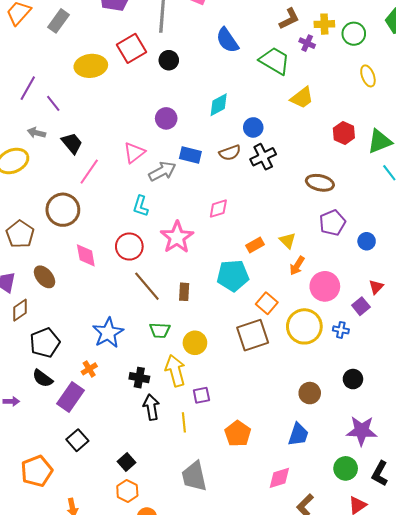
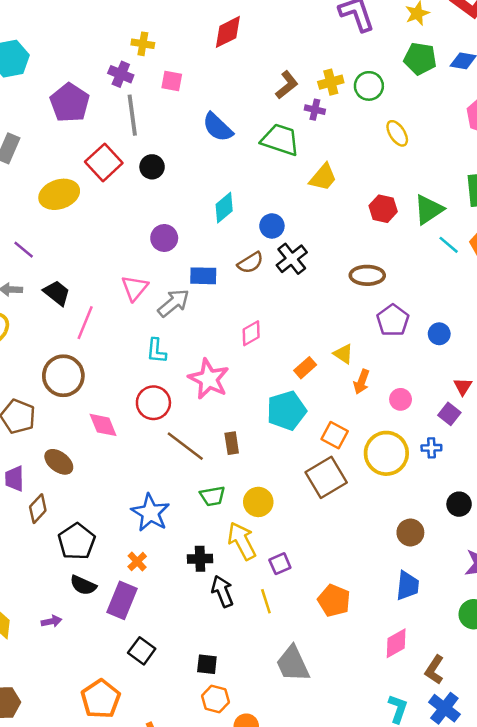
pink circle: (325, 286) -> (401, 399), size x0.6
black square: (127, 462) -> (207, 664), turned -30

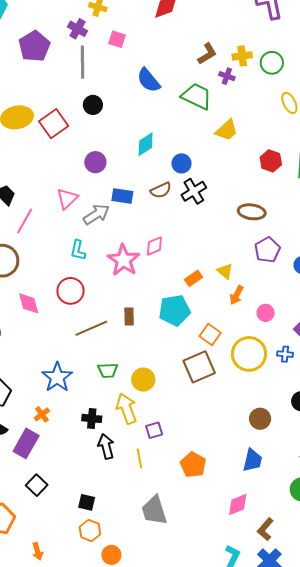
red square: (104, 162) -> (54, 124), moved
pink star: (209, 379) -> (123, 260), moved
brown rectangle: (232, 443) -> (129, 317), moved
brown line: (185, 446) -> (91, 328), turned -68

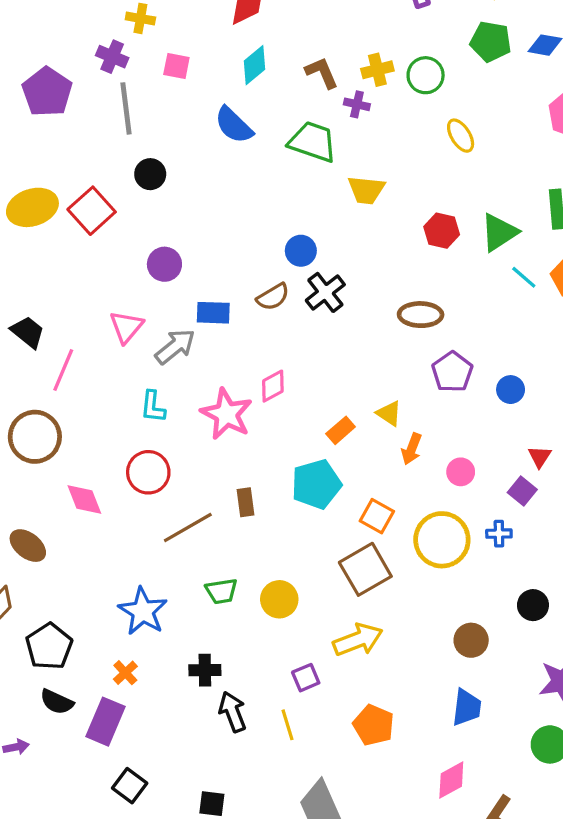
brown L-shape: (207, 54) -> (322, 73), turned -75
yellow trapezoid: (227, 130) -> (366, 190), turned 55
cyan diamond: (146, 144) -> (254, 65), moved
yellow arrow: (126, 409) -> (358, 640), moved, turned 96

